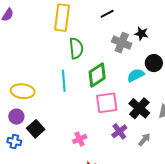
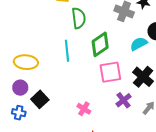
pink cross: (80, 139) -> (84, 109), turned -32

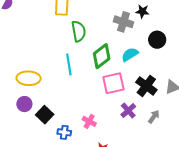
cyan semicircle: (139, 44) -> (130, 54), moved
blue cross: (19, 113) -> (64, 132), moved

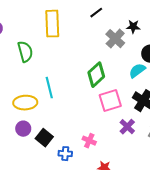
gray cross: (123, 22) -> (115, 39), turned 30
green semicircle: (79, 31) -> (25, 52), moved
cyan semicircle: (130, 54) -> (137, 71), moved
cyan line: (69, 65) -> (49, 88), moved

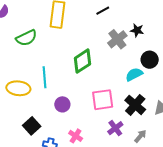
green semicircle: (25, 52) -> (26, 38), turned 70
green diamond: (96, 75) -> (82, 61), moved
purple circle: (23, 129) -> (62, 104), moved

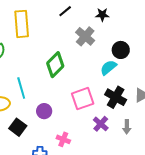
black star: (137, 30) -> (102, 15), moved
black square: (32, 126) -> (18, 127), moved
gray arrow: (140, 136) -> (127, 127), turned 152

